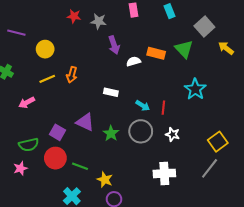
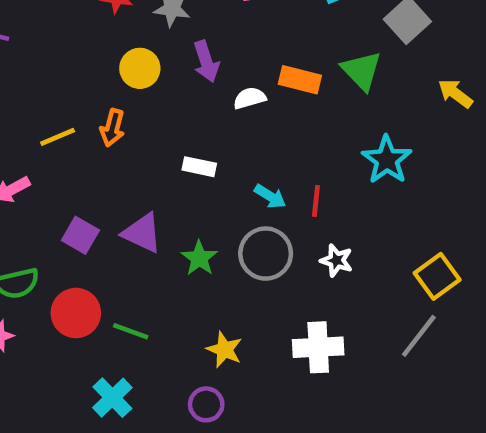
yellow arrow: (226, 48) -> (455, 93), moved
yellow circle: (45, 49) -> (140, 68), moved
purple square: (57, 132) -> (80, 235), moved
yellow star: (105, 180) -> (224, 350), moved

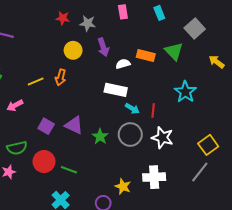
white rectangle: (199, 167) -> (116, 90), moved, size x1.5
white star: (336, 260) -> (162, 138), size x1.5
yellow star: (224, 350) -> (123, 186), moved

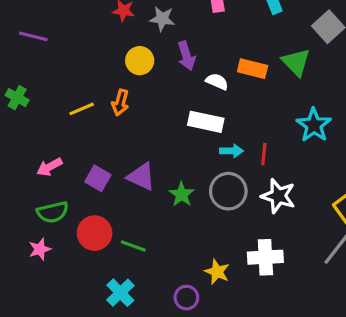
white semicircle: (123, 64) -> (217, 82), turned 40
pink arrow: (15, 105) -> (49, 167), moved
cyan arrow: (132, 109) -> (232, 151), turned -32

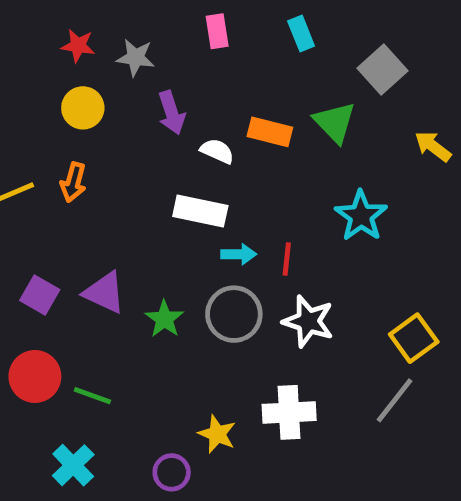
yellow circle: (140, 61) -> (83, 108), moved

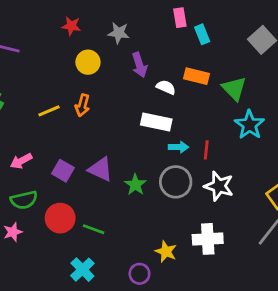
pink rectangle: (217, 31) -> (180, 18), moved
cyan rectangle: (301, 34) -> (202, 34), moved
red star: (78, 46) -> (71, 26), moved
green triangle: (335, 122) -> (234, 89), moved

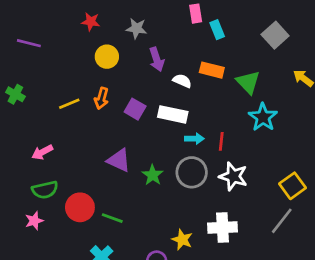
purple square: (63, 171) -> (135, 109), moved

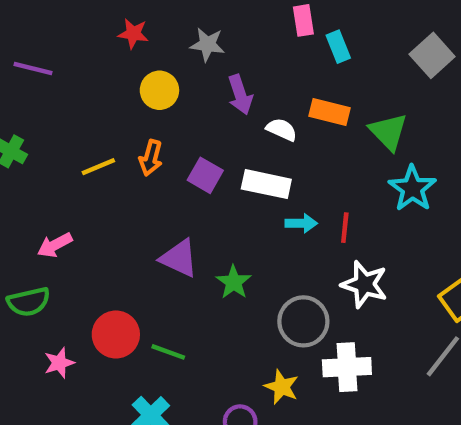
gray circle: (192, 172) -> (303, 321), moved
green semicircle: (45, 190) -> (29, 302), moved
pink star: (34, 221) -> (59, 363), moved

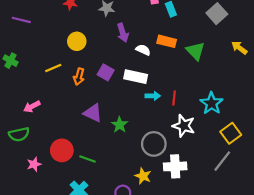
yellow circle: (159, 90) -> (77, 41), moved
orange arrow: (151, 158) -> (79, 77), moved
cyan star: (412, 188) -> (212, 103), moved

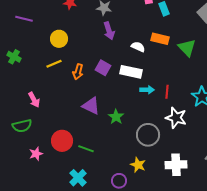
purple arrow: (123, 33) -> (109, 31), moved
yellow circle: (77, 41) -> (59, 39), moved
pink arrow: (32, 107) -> (34, 100), turned -91
white cross: (175, 166) -> (176, 165), moved

